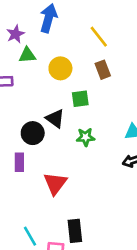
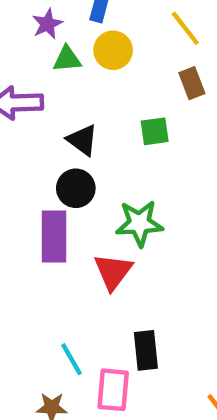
yellow circle: (60, 68) -> (113, 50), moved
black triangle: (55, 119) -> (82, 140), moved
green star: (86, 137) -> (139, 223), moved, size x1.5
purple rectangle: (19, 162) -> (54, 236), size x1.6

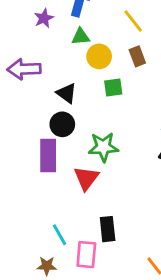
yellow circle: (113, 50) -> (99, 56), moved
green triangle: (67, 59) -> (81, 37), moved

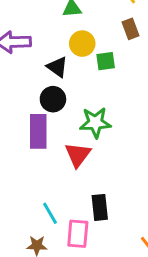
yellow circle: (99, 56) -> (82, 44), moved

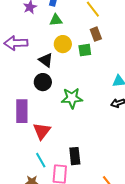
green square: (106, 61) -> (85, 50), moved
purple rectangle: (38, 131) -> (22, 111), moved
red triangle: (78, 155) -> (42, 131), moved

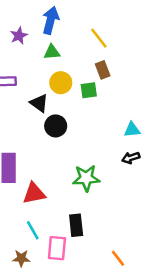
black circle: (43, 82) -> (56, 126), moved
green star: (72, 98) -> (86, 178), moved
red triangle: (42, 131) -> (34, 193), turned 42

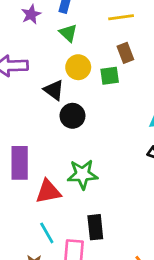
yellow line: (99, 38) -> (121, 17), turned -60
green triangle: (52, 52) -> (68, 33), turned 48
green star: (86, 178) -> (82, 174), moved

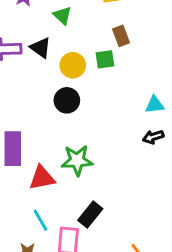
yellow circle: (78, 67) -> (73, 65), moved
black triangle: (54, 90) -> (41, 48), moved
black rectangle: (95, 227) -> (90, 214), turned 45

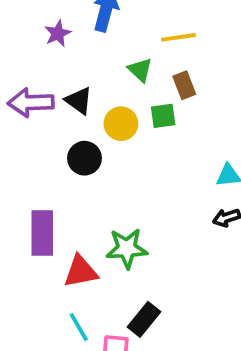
green triangle: (62, 15) -> (140, 70), moved
black circle: (67, 100) -> (85, 158), moved

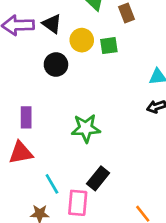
green square: (163, 116) -> (109, 46), moved
purple rectangle: (42, 233) -> (26, 117), size x0.7
red triangle: (81, 271) -> (21, 153), moved

